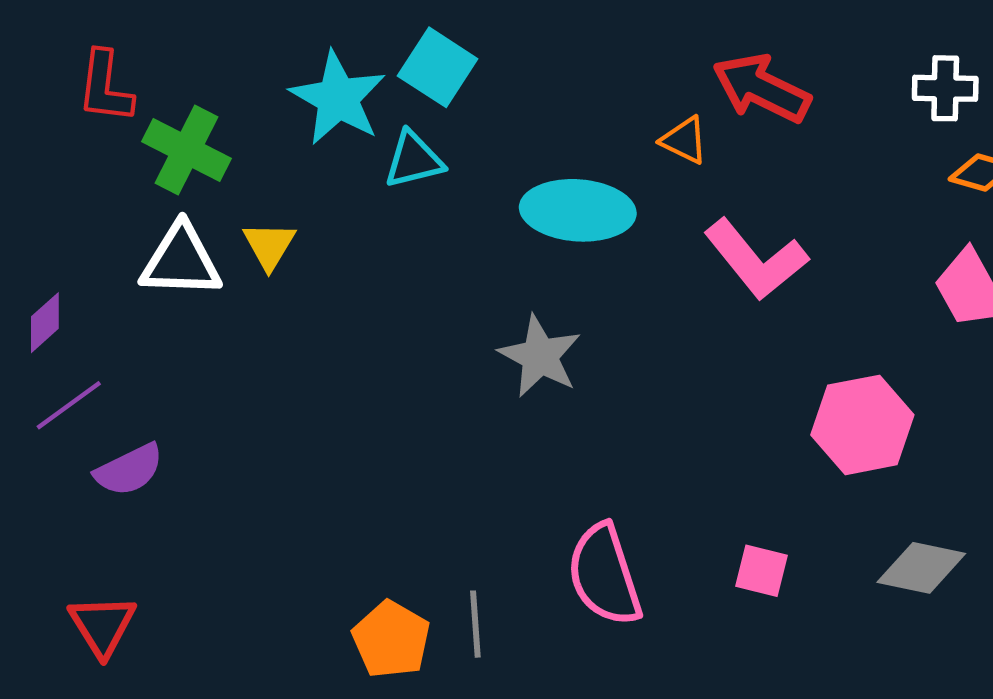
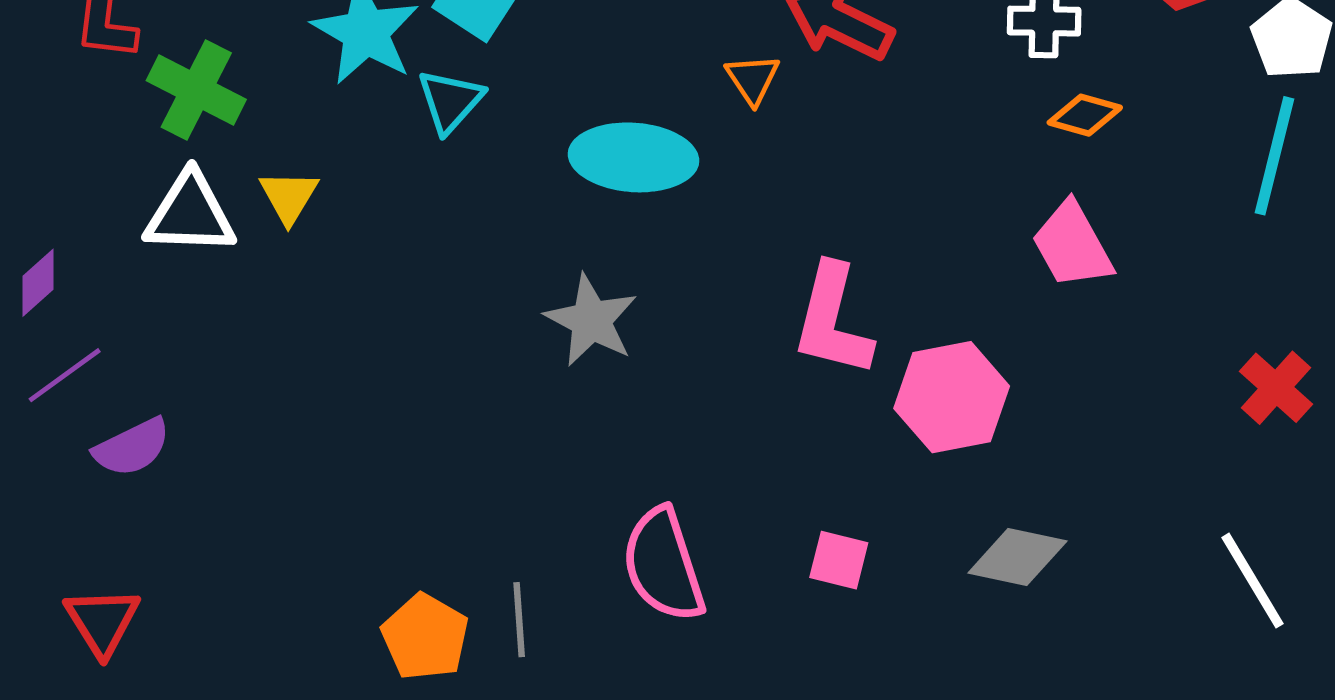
orange triangle: (684, 140) -> (753, 79), turned 30
cyan triangle: (414, 160) -> (450, 101), turned -34
pink L-shape: (756, 259) -> (833, 320), moved, turned 53

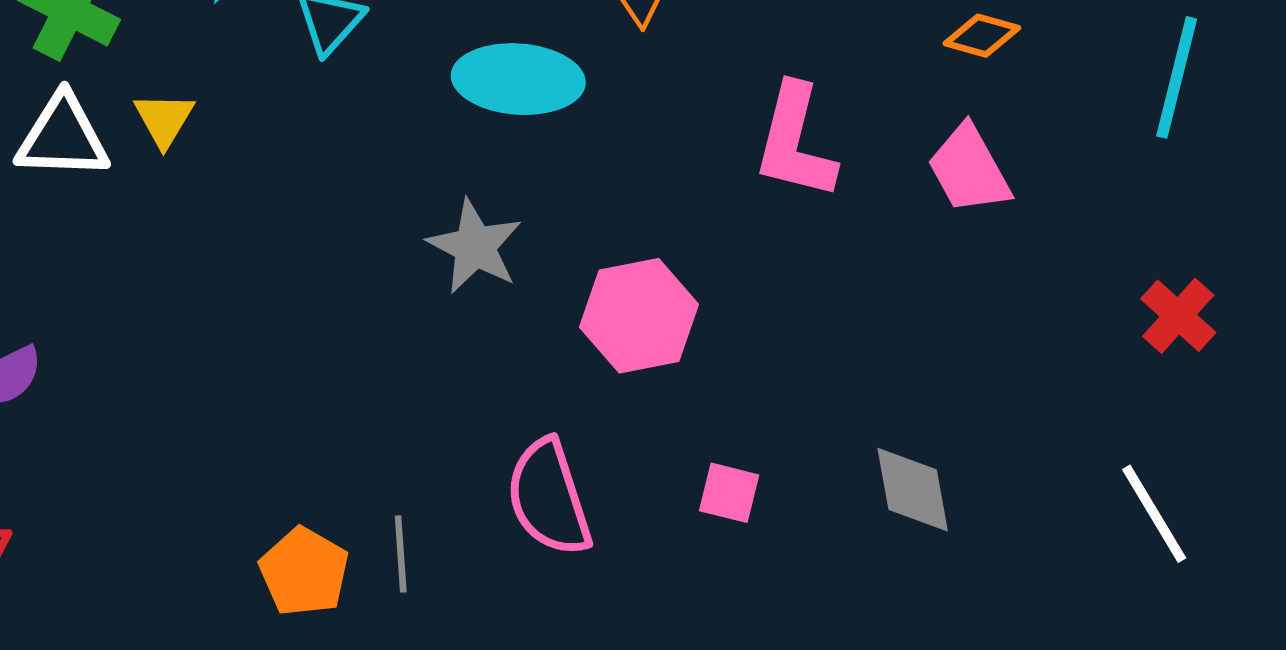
pink L-shape: (833, 320) -> (795, 142), moved
pink hexagon: (952, 397) -> (639, 316), moved
gray diamond: (1017, 557) -> (913, 490), turned 68

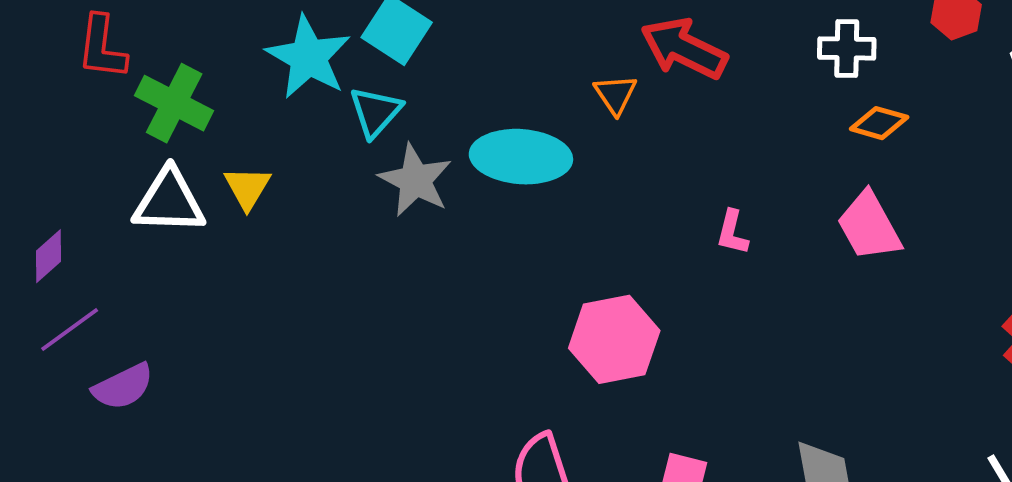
pink L-shape: (795, 142) -> (732, 232), moved, size x0.5
gray star: (475, 247) -> (415, 180), moved

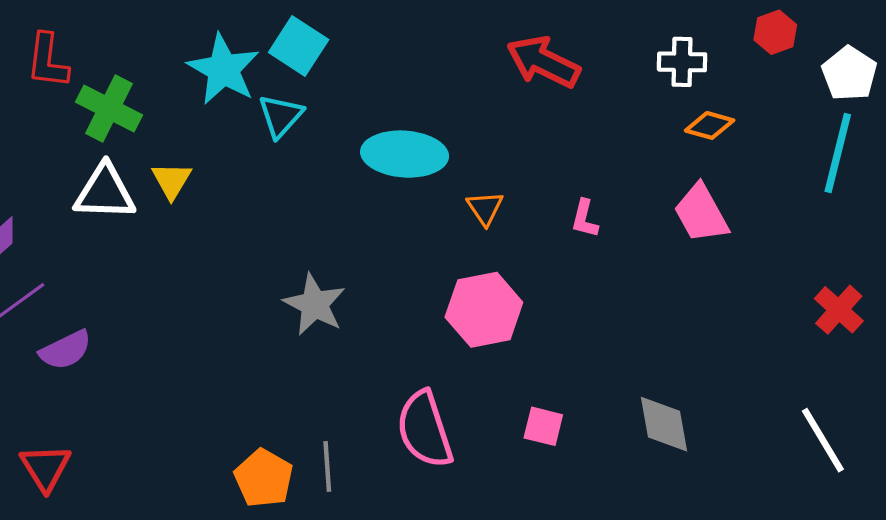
orange triangle: (615, 94) -> (485, 208), moved
gray star: (415, 180) -> (314, 304), moved

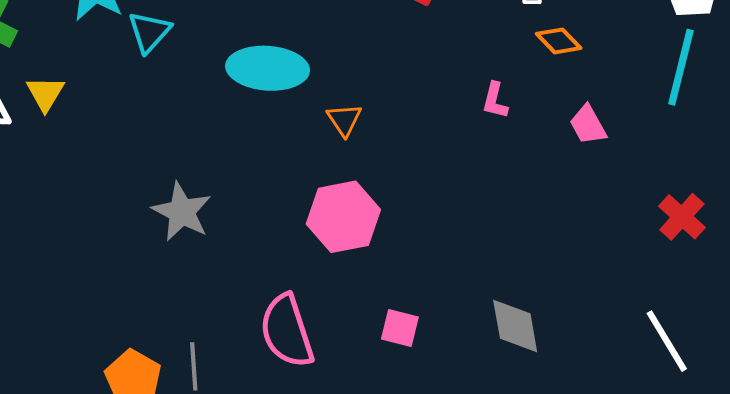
orange diamond: (710, 125) -> (559, 41), turned 30
pink trapezoid: (701, 213) -> (588, 125), moved, size x0.7
pink L-shape: (585, 219) -> (495, 101), moved

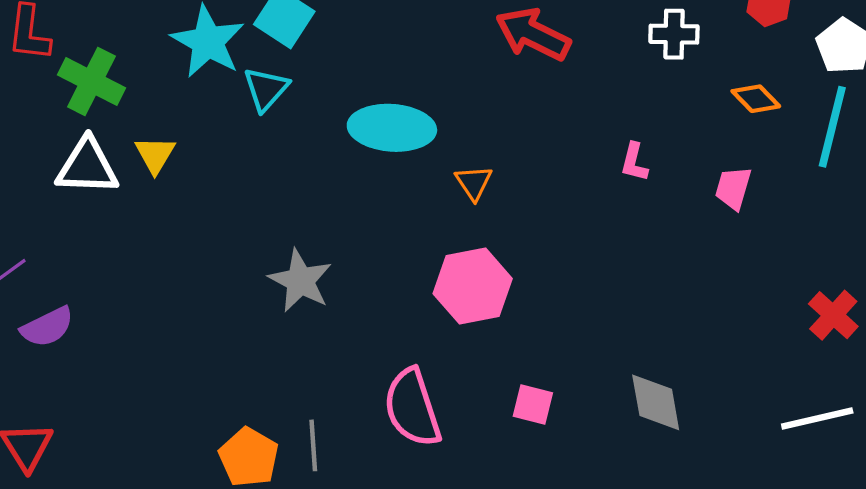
orange diamond: (559, 41) -> (756, 99), moved
pink trapezoid: (588, 125) -> (733, 188), turned 45
red cross: (682, 217) -> (833, 315), moved
white line: (667, 341) -> (817, 418), turned -72

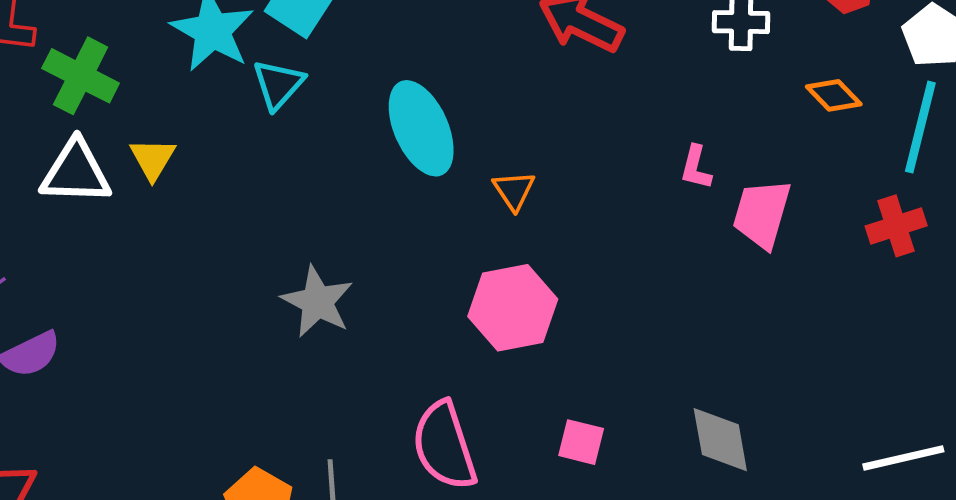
cyan ellipse: (392, 128) -> (421, 128), turned 62
pink trapezoid: (733, 188) -> (762, 214), moved, size x1.4
red cross: (833, 315) -> (896, 226), moved, turned 30

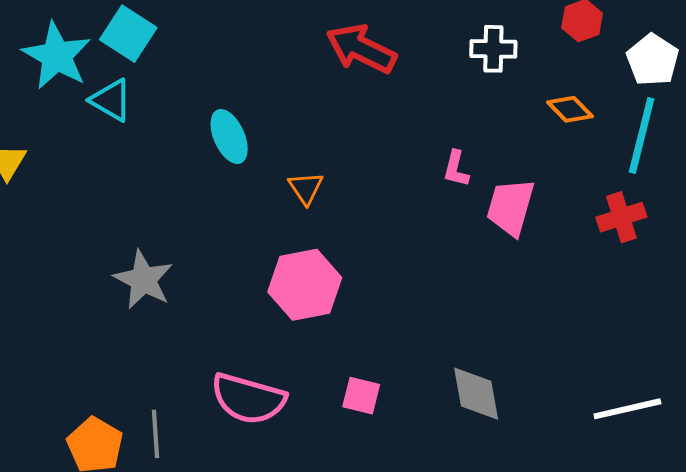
cyan triangle: (278, 84) -> (111, 100), turned -42
cyan ellipse: (421, 128) -> (229, 137), size x0.7
pink semicircle: (444, 446) -> (248, 399), turned -56

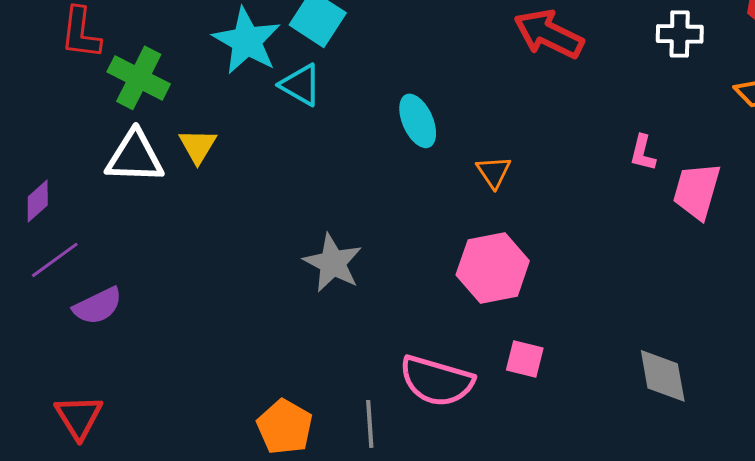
pink square: (361, 396) -> (525, 359), moved
gray line: (155, 434) -> (370, 424), moved

